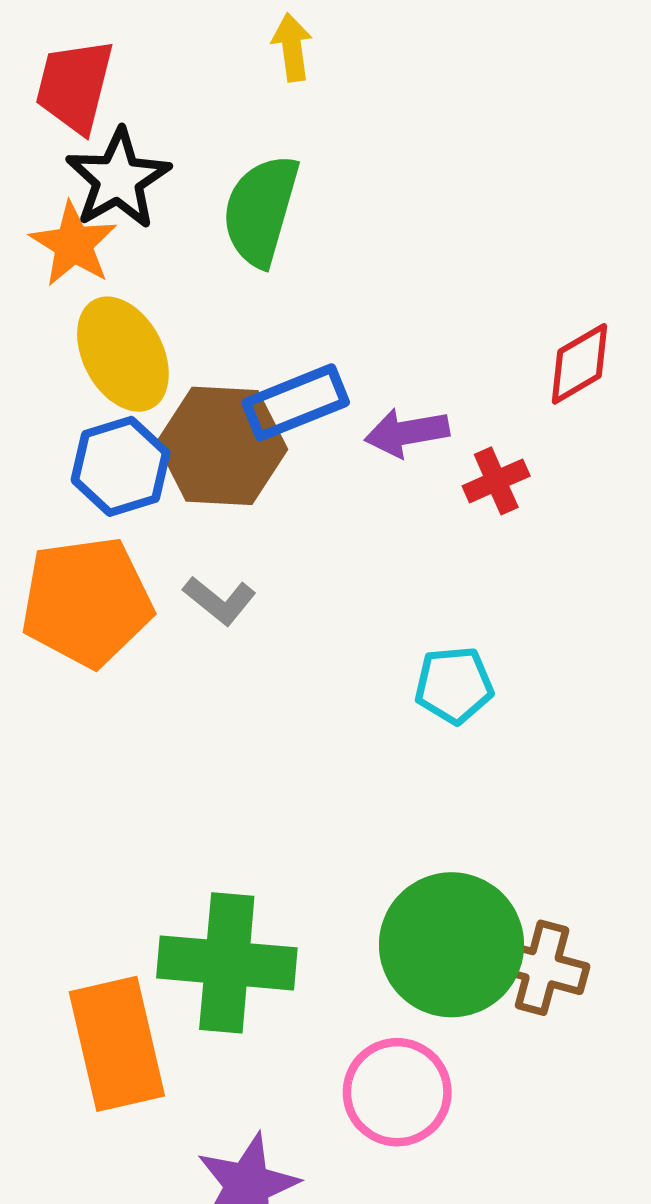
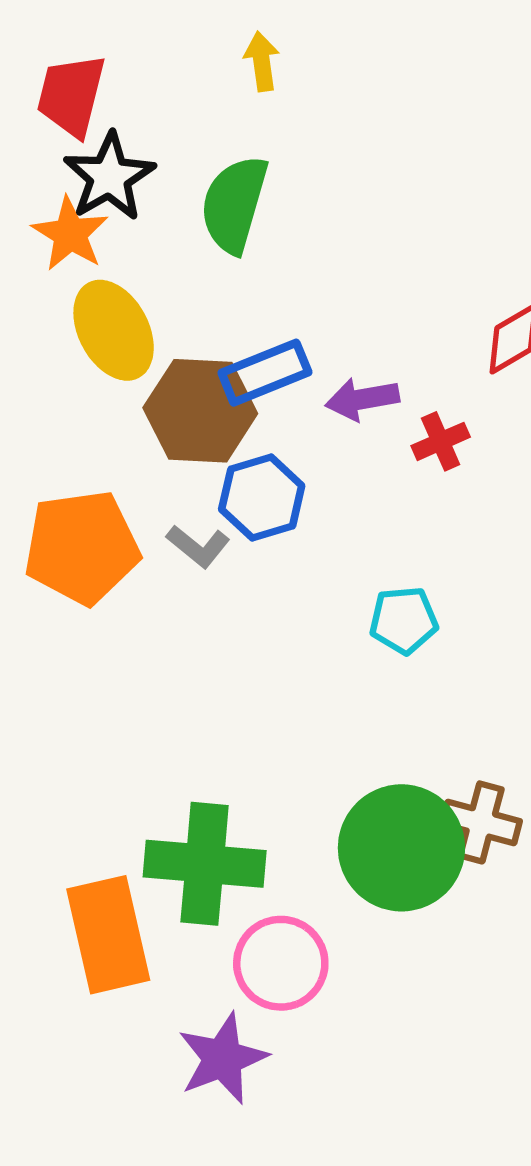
blue hexagon: (121, 466) -> (262, 497), moved
brown cross: (542, 968) -> (481, 822), moved
pink circle: (397, 1092) -> (281, 963), moved

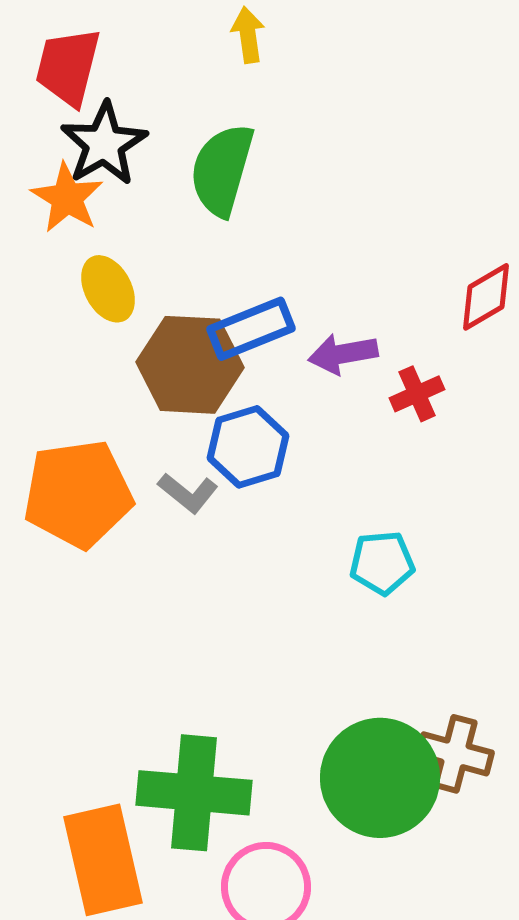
yellow ellipse: (114, 330) -> (108, 289), size x0.7

